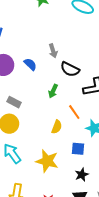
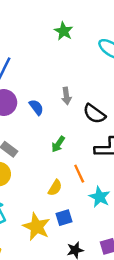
black semicircle: (70, 69) -> (94, 114), moved
blue square: (78, 149) -> (64, 218), moved, turned -32

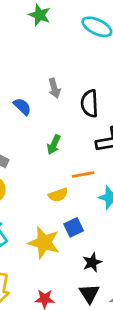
black semicircle: (94, 114) -> (90, 103), turned 60
orange line: (79, 174) -> (83, 174), turned -66
yellow semicircle: (55, 188) -> (58, 195), turned 49

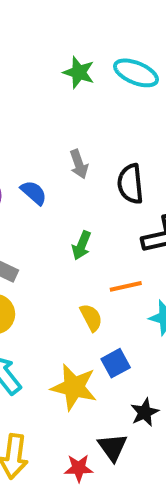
green star: (40, 15) -> (79, 72), moved
yellow semicircle: (58, 195) -> (91, 318), turned -96
black triangle: (89, 294) -> (113, 447), moved

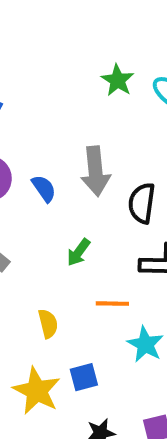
gray arrow: (79, 164) -> (95, 171), size x1.6
yellow semicircle: (91, 318) -> (48, 324), moved

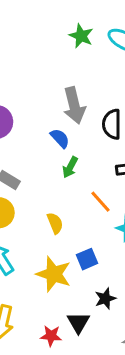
blue semicircle: (44, 188) -> (60, 138), moved
orange line: (112, 304) -> (100, 202), turned 55

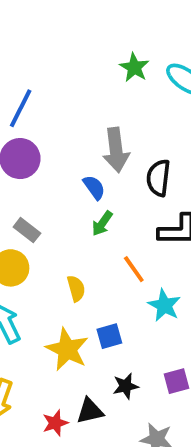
black triangle: (78, 323) -> (90, 411), turned 40
red star: (51, 336) -> (55, 423), turned -30

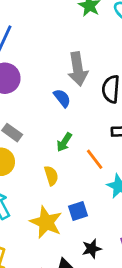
green arrow: (102, 223) -> (64, 142), moved

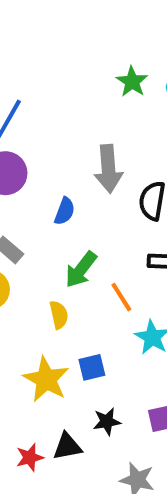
blue semicircle: (62, 98) -> (65, 211), moved, turned 54
green arrow: (64, 142) -> (81, 270), size x1.4

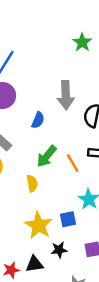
orange line: (121, 297) -> (73, 163), moved
blue square: (92, 367) -> (68, 219), moved
yellow star: (46, 379) -> (39, 225), moved

